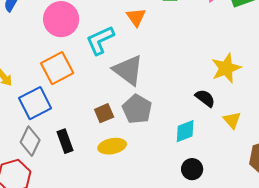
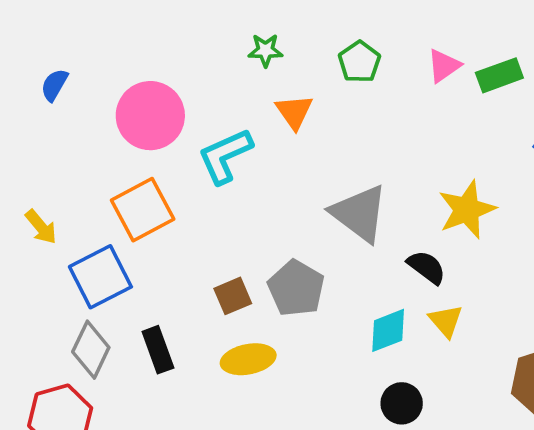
gray triangle: (128, 70) -> (359, 213), moved
yellow triangle: (232, 120) -> (446, 321), moved

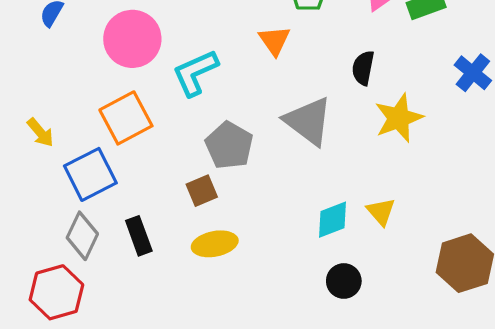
orange triangle: (294, 112) -> (274, 40), moved
black semicircle: (427, 267) -> (363, 68), moved, turned -116
gray pentagon: (296, 288) -> (229, 145), moved

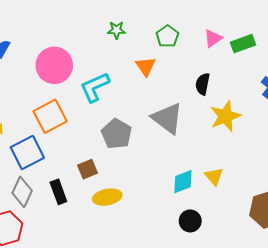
brown square: (202, 191) -> (87, 169), moved

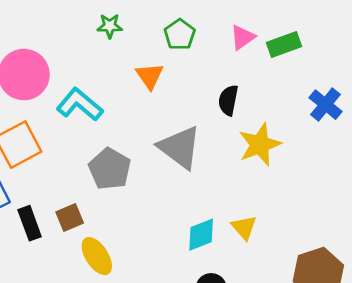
cyan L-shape: (95, 87) -> (80, 105), turned 64
black rectangle: (58, 192) -> (30, 223), moved
yellow ellipse: (107, 197) -> (97, 256), turned 68

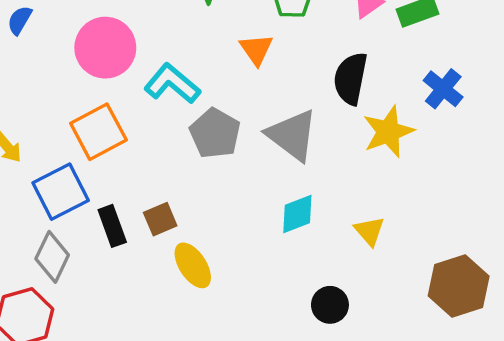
black semicircle: (228, 100) -> (351, 78), size x1.4
blue cross: (325, 105) -> (443, 89), moved
gray pentagon: (110, 169) -> (215, 133), moved
cyan diamond: (201, 235) -> (297, 214), moved

